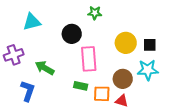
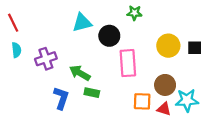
cyan triangle: (32, 22) -> (82, 23), moved
cyan star: (148, 70) -> (187, 100), moved
green rectangle: (81, 86) -> (92, 93), moved

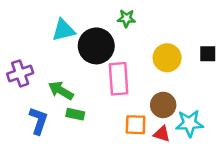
black circle: (109, 36) -> (96, 46), size x1.4
black square: (195, 48) -> (208, 54), moved

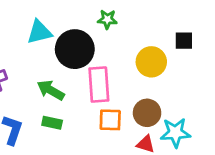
black square: (208, 54) -> (184, 41), moved
green arrow: (61, 91) -> (51, 90), moved
orange square: (136, 125) -> (110, 120), moved

